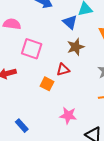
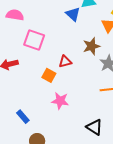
brown star: (76, 47) -> (91, 46), moved
pink star: (68, 115) -> (60, 101), moved

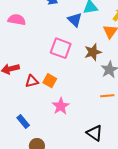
pink square: (34, 40) -> (61, 48), moved
red triangle: (65, 62) -> (32, 81), moved
pink star: (60, 101) -> (61, 106), turned 30

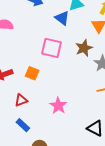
red triangle: (32, 81) -> (21, 100), moved
orange square: (50, 81) -> (32, 73), moved

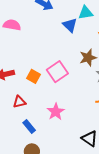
pink square: (52, 48) -> (57, 72), moved, turned 35
blue rectangle: (23, 125) -> (29, 127), moved

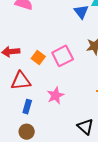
red triangle: (19, 102) -> (21, 81), size x1.5
blue rectangle: (29, 127) -> (27, 107), turned 48

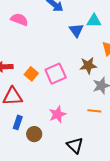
pink star: (55, 95) -> (57, 114), moved
brown circle: (27, 132) -> (34, 134), moved

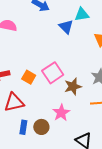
brown star: (88, 65) -> (73, 87), moved
brown circle: (34, 134) -> (41, 127), moved

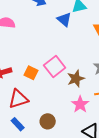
pink star: (61, 113) -> (80, 104), moved
blue rectangle: (23, 127) -> (18, 124), moved, turned -48

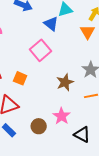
pink square: (55, 67) -> (40, 50), moved
pink star: (80, 104) -> (61, 116), moved

